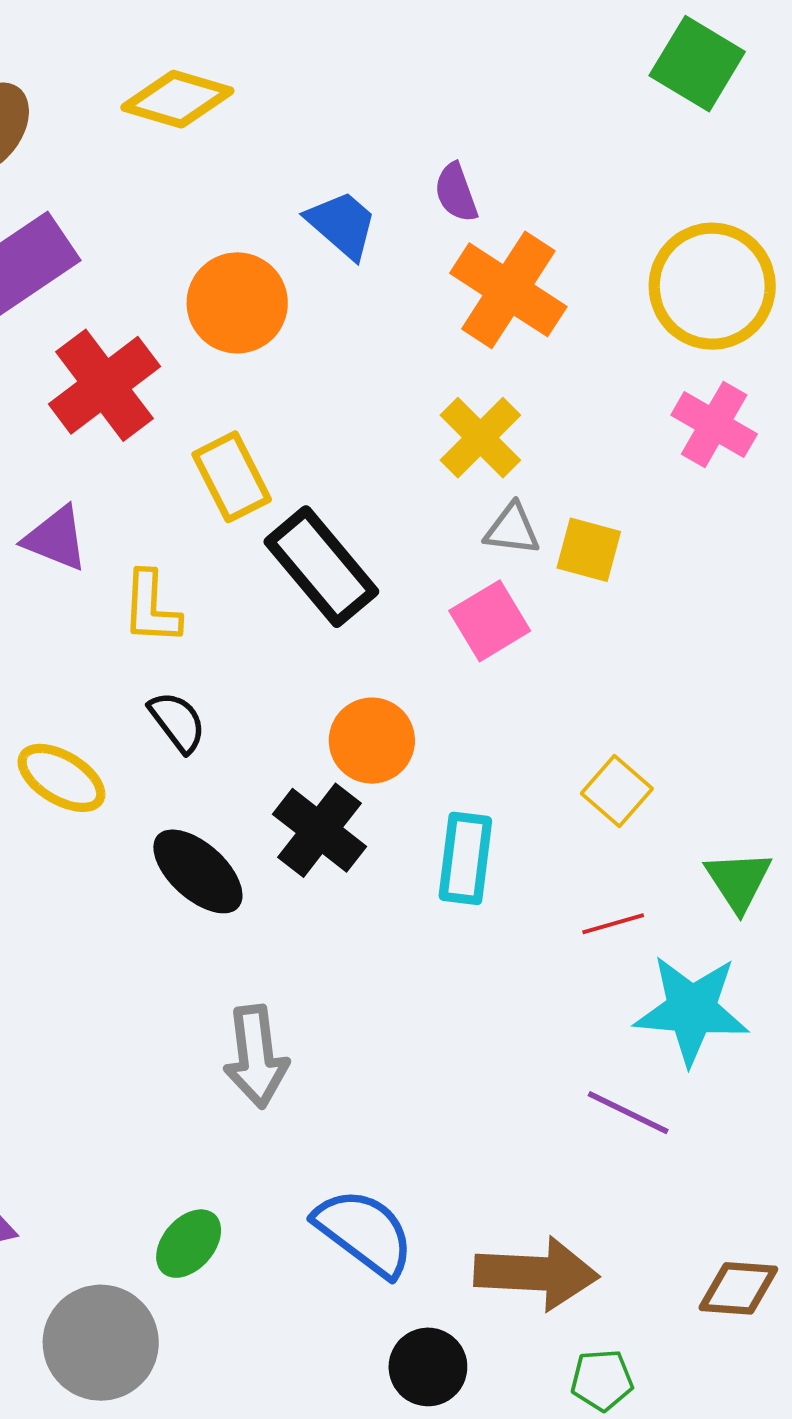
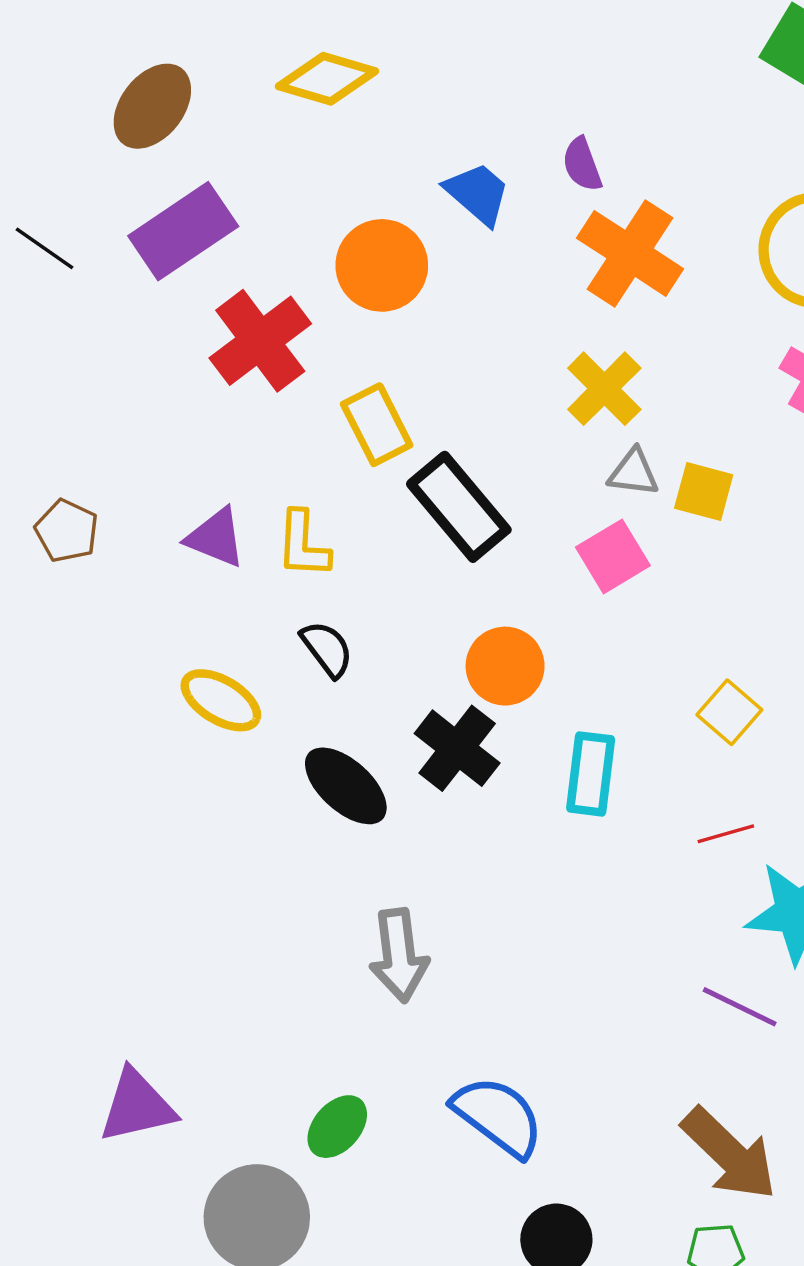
purple triangle: (56, 539) -> (216, 538), moved
brown arrow: (536, 1273) -> (729, 1154), moved, turned 41

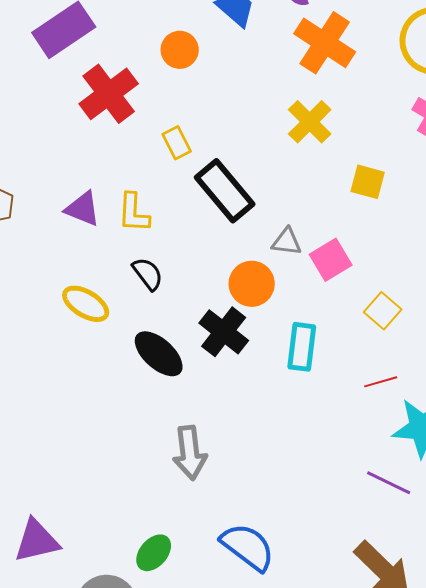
orange circle: (382, 265) -> (180, 50), size x0.7
yellow rectangle: (377, 425) -> (177, 143), size x0.7
gray triangle: (633, 473) -> (287, 242), moved
pink square: (613, 556) -> (331, 260), moved

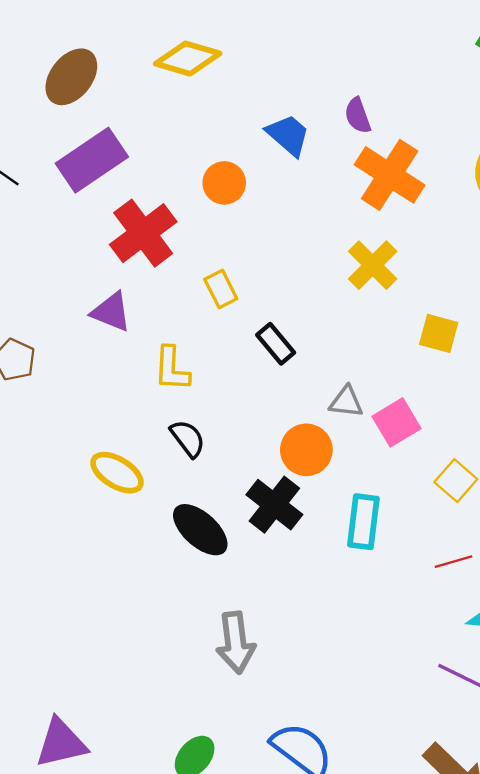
black rectangle: (225, 191) -> (276, 344), size x0.6
purple triangle: (83, 209) -> (111, 312), moved

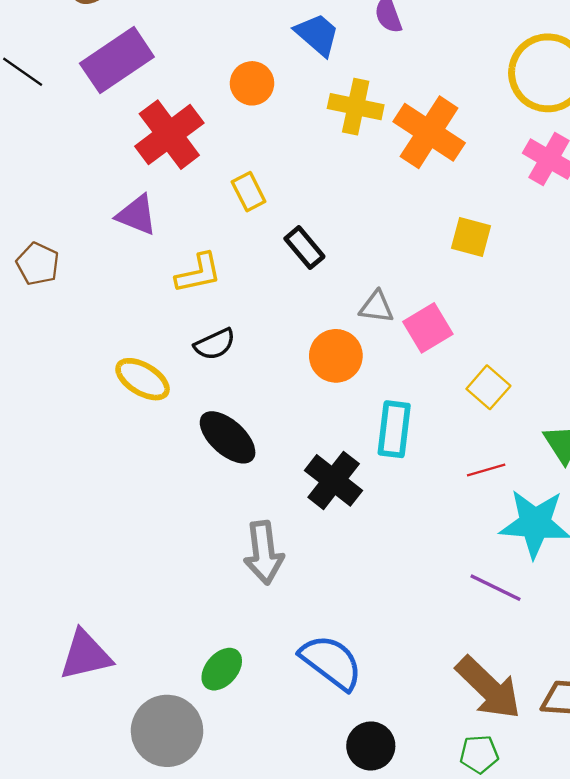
orange cross: (390, 175) -> (429, 132), moved
yellow cross: (373, 265) -> (356, 107), moved, turned -33
yellow L-shape: (172, 369) -> (198, 273), turned -105
black semicircle: (188, 438) -> (215, 344), turned 102
black cross: (274, 505) -> (334, 480), moved

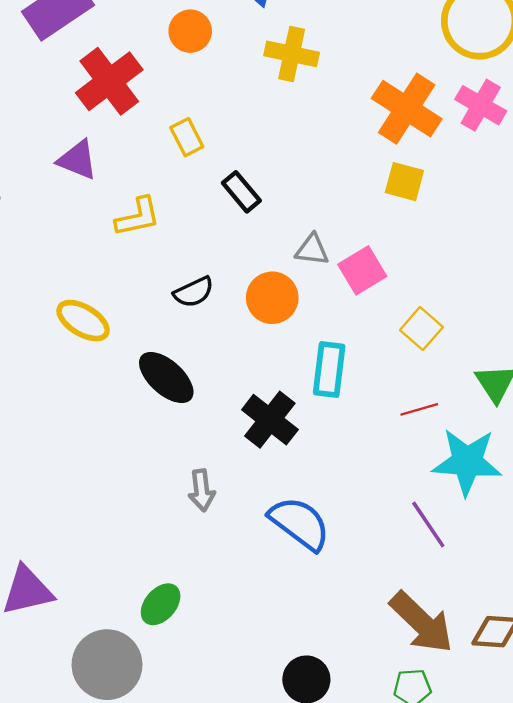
orange cross: (429, 132) -> (407, 109), moved
black semicircle: (215, 344) -> (194, 292), moved
gray arrow: (264, 553) -> (202, 490), size x0.7
purple line: (495, 588) -> (428, 524), turned 30
blue semicircle: (331, 662) -> (300, 523), moved

